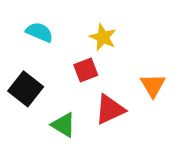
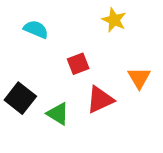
yellow star: (103, 37) -> (114, 20), moved
black square: (26, 89) -> (20, 98), moved

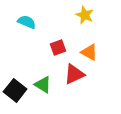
orange triangle: (139, 78) -> (89, 52), moved, turned -30
black square: (20, 98) -> (15, 90), moved

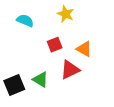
yellow star: (85, 15) -> (66, 14), moved
black square: (15, 90) -> (14, 85), turned 30

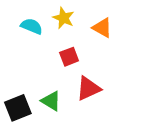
yellow star: (66, 14) -> (63, 18), moved
orange triangle: (84, 49) -> (102, 28), moved

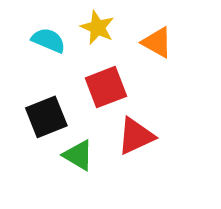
red square: (69, 57) -> (106, 87), size x1.4
black square: (18, 108) -> (46, 117), moved

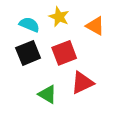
black square: (46, 117) -> (28, 53), moved

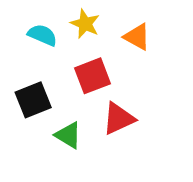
black square: (28, 53) -> (33, 100), moved

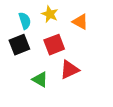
cyan semicircle: (42, 35) -> (25, 21), turned 49
black square: (33, 100) -> (19, 45), moved

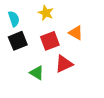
cyan semicircle: (25, 21) -> (14, 19), moved
orange triangle: (80, 22) -> (76, 33), moved

